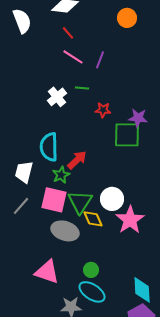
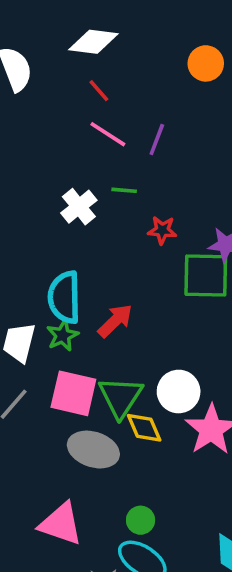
green star: (61, 175) -> (63, 335), moved

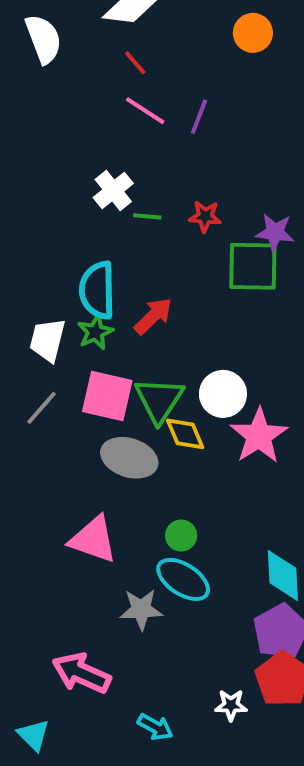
green line: (124, 190) -> (147, 216), moved

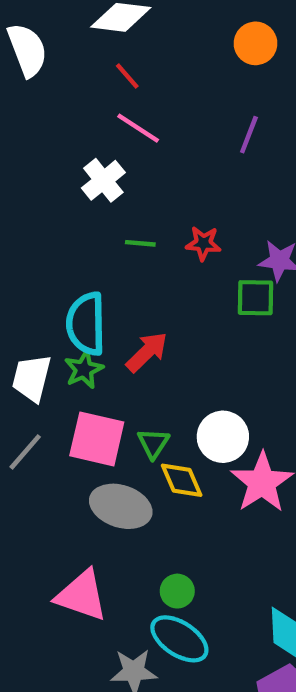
purple line: (199, 117) -> (249, 135), moved
white cross: (113, 190) -> (103, 180), moved
green square: (253, 266) -> (255, 298), size x0.7
green triangle: (159, 400) -> (153, 443), size x0.6

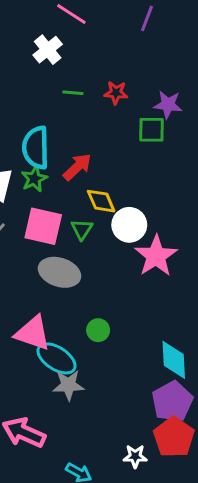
yellow diamond: (182, 480) -> (101, 201), moved
cyan ellipse: (179, 639) -> (57, 358), moved

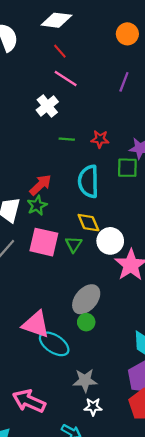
cyan semicircle: (36, 148) -> (88, 181), moved
red arrow: (77, 167) -> (40, 185), moved
gray ellipse: (60, 272) -> (86, 299), moved, turned -68
gray star: (68, 385) -> (85, 380), moved
white star: (135, 456) -> (93, 407), moved

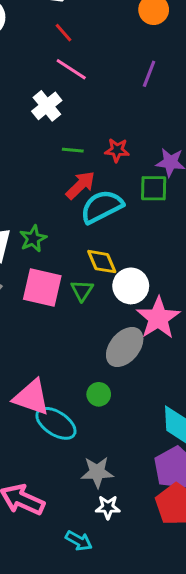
cyan semicircle: (88, 181) -> (102, 207), turned 64
red arrow: (40, 185) -> (80, 185), moved
gray ellipse: (86, 299) -> (125, 347), moved

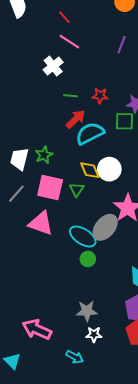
white circle: (131, 286) -> (109, 169), moved
pink triangle: (32, 397) -> (41, 223), moved
cyan ellipse: (56, 423) -> (83, 237), moved

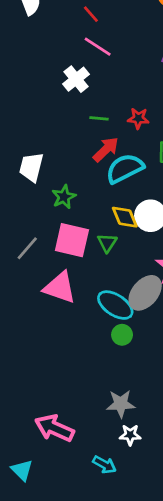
white trapezoid: (19, 159) -> (31, 167), moved

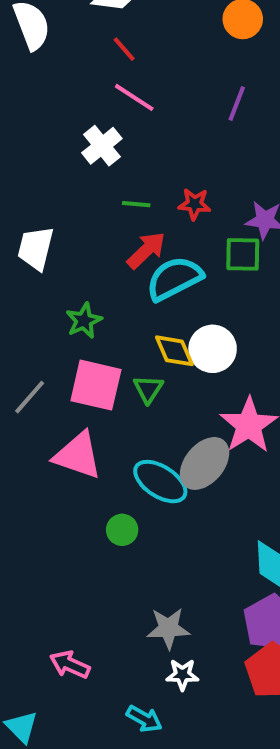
white trapezoid: (31, 167) -> (36, 248), moved
green circle: (122, 335) -> (122, 530), moved
pink arrow: (54, 428) -> (70, 665), size x0.7

